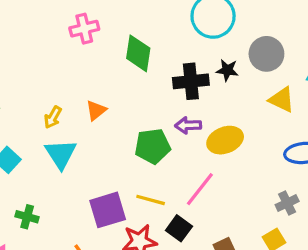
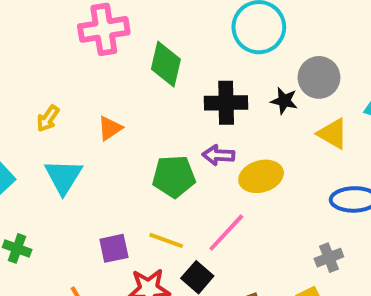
pink cross: (84, 29) -> (104, 29), size x1.4
black star: (227, 70) -> (284, 101), moved
yellow arrow: (53, 117) -> (48, 119), moved
purple square: (108, 210) -> (114, 248), size x0.7

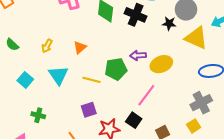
black cross: (226, 103) -> (136, 15), moved, turned 30
yellow triangle: (333, 134) -> (196, 38), size x1.4
yellow line: (166, 240) -> (92, 80), moved
gray cross: (329, 258) -> (201, 103), size x1.5

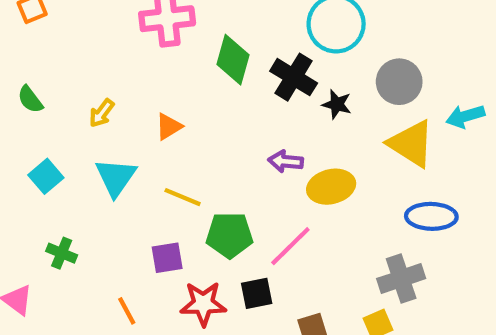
black star: (169, 23) -> (337, 104), moved
green pentagon: (116, 69) -> (230, 235), moved
black square: (134, 120) -> (257, 293), turned 35

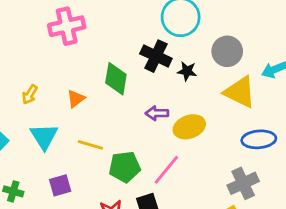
green diamond: (233, 60) -> (116, 79), moved
purple square: (167, 258) -> (60, 185), moved

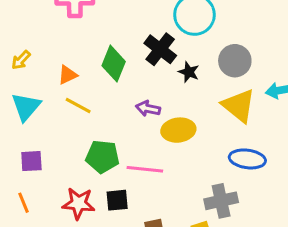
yellow line: (90, 145) -> (78, 106), moved
pink line: (166, 170) -> (145, 169), turned 44

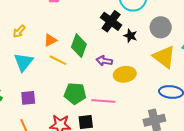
green diamond: (114, 64) -> (79, 46), moved

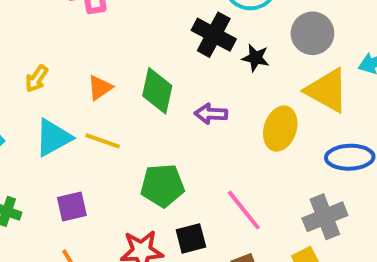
yellow line: (58, 60) -> (103, 141), moved
cyan triangle: (23, 62) -> (53, 138), turned 30
yellow ellipse: (125, 74) -> (280, 129), moved, turned -55
pink line: (103, 101) -> (244, 210), moved, turned 55

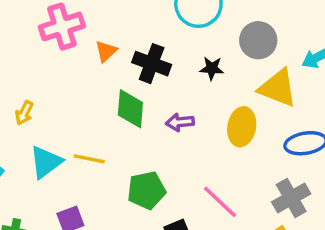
black cross: (214, 35) -> (152, 64), moved
orange triangle: (100, 88) -> (106, 51), moved

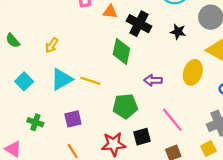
orange triangle: (106, 51) -> (110, 12), turned 42
purple arrow: (180, 122) -> (153, 80), moved

